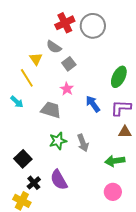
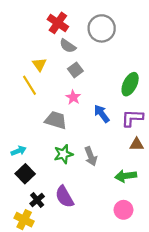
red cross: (65, 23) -> (58, 23), moved, turned -30
gray semicircle: (54, 47) -> (68, 46), moved
cyan arrow: (17, 102) -> (19, 151), moved, turned -64

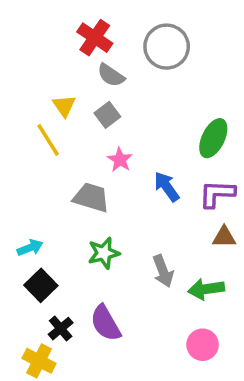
gray square: (75, 70) -> (107, 115), moved
gray arrow: (91, 156) -> (163, 271), moved

